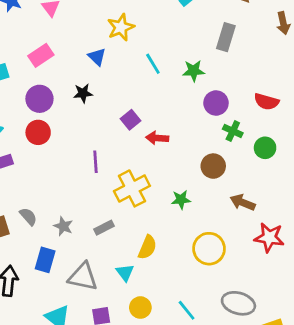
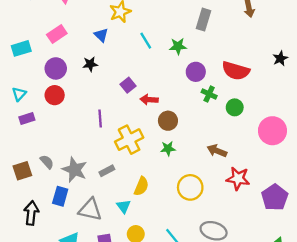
red semicircle: (266, 102) -> (236, 71), size x1.4
brown circle: (213, 166) -> (168, 121), moved
gray star: (63, 226) -> (75, 170), size x1.6

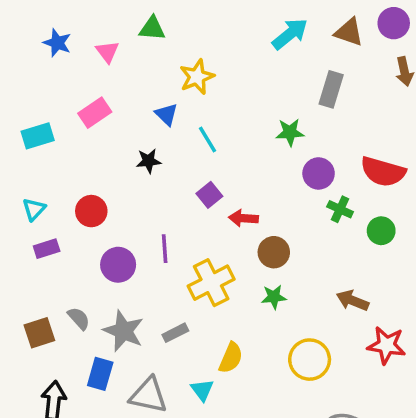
cyan line: (146, 41) -> (208, 139), moved
purple circle: (56, 68) -> (118, 265), moved

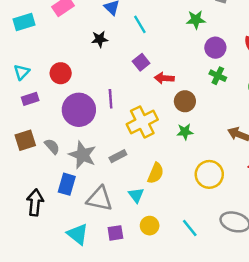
green cross: (340, 209) -> (218, 76), moved
purple circle: (118, 265) -> (79, 110), size x1.4
brown square: (39, 333) -> (25, 140), moved

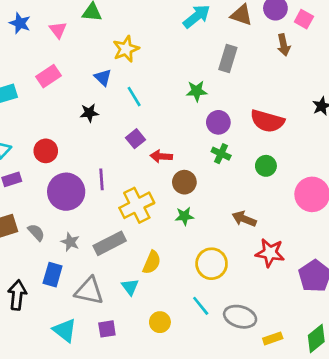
gray star: (83, 155) -> (70, 242), size x0.6
gray rectangle: (118, 156) -> (110, 243), size x1.6
yellow circle: (150, 226) -> (160, 322), moved
cyan line: (190, 228) -> (201, 306), moved

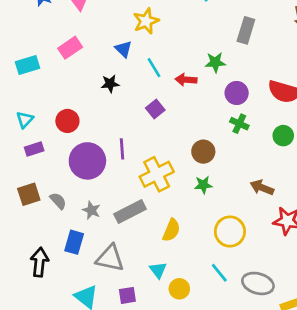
red arrow: (161, 156) -> (186, 80), moved
cyan triangle: (130, 287) -> (158, 270), moved

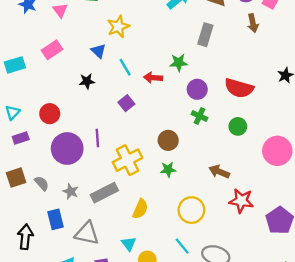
blue rectangle: (74, 242) -> (56, 219), turned -30

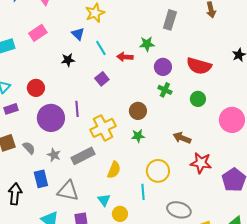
cyan line: (182, 246) -> (143, 192), moved, turned 35

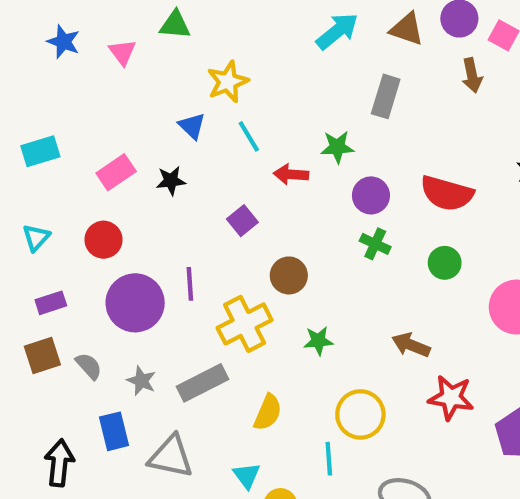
pink rectangle: (38, 33) -> (116, 172), moved
cyan line: (101, 48) -> (249, 136), moved
purple rectangle: (11, 109) -> (51, 303), moved
brown circle: (138, 111) -> (289, 275), moved

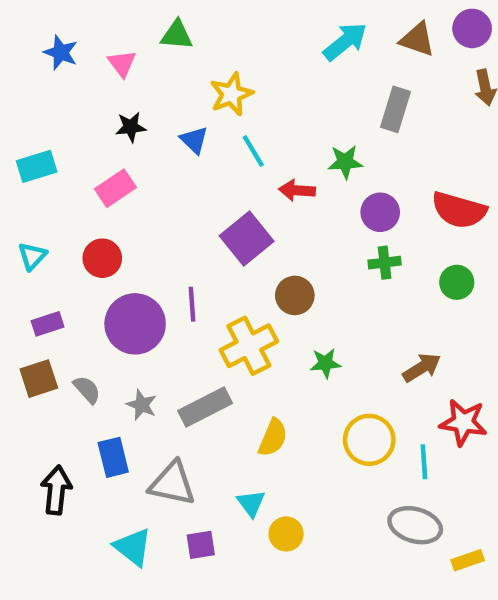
black star: (171, 181) -> (131, 127), moved
purple square: (242, 221) -> (247, 239), size x1.6
green cross: (375, 244) -> (385, 263), turned -32
brown arrow: (411, 345) -> (422, 368), turned 126
cyan line: (329, 459) -> (424, 462), moved

